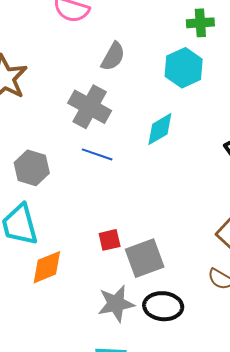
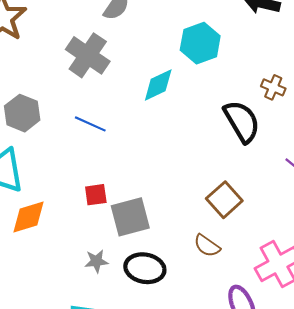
cyan hexagon: (184, 68) -> (200, 43), moved
blue line: (97, 154) -> (90, 124), moved
gray star: (116, 304) -> (96, 261), size x0.6

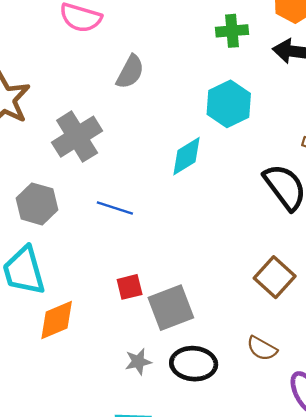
gray cross: (88, 55) -> (77, 137), moved, turned 30
brown semicircle: (207, 246) -> (262, 348), moved

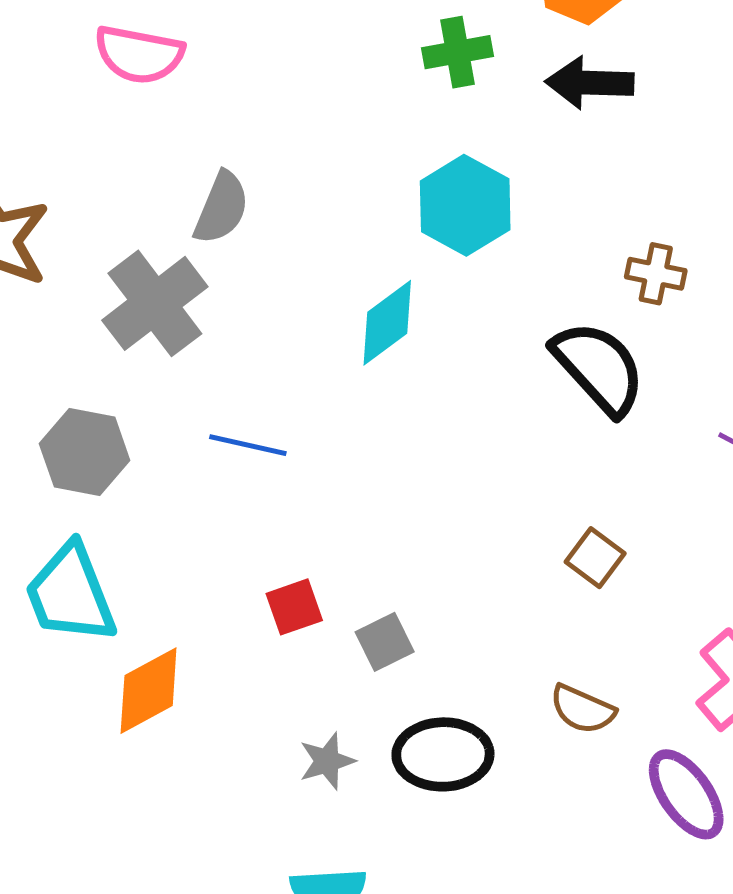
gray semicircle: (130, 72) -> (221, 208), moved
brown square: (275, 277) -> (595, 558), size x0.7
gray square: (171, 308) -> (385, 642), size x0.6

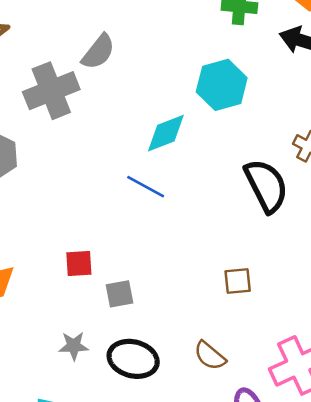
blue line: (248, 445) -> (146, 187), moved
brown square: (595, 558) -> (238, 281), turned 32

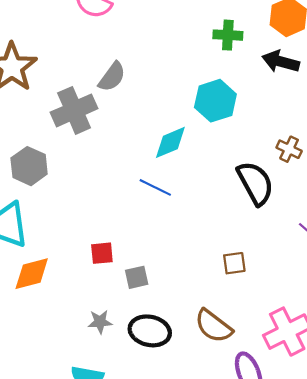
brown semicircle: (210, 356) -> (213, 326), size x1.4

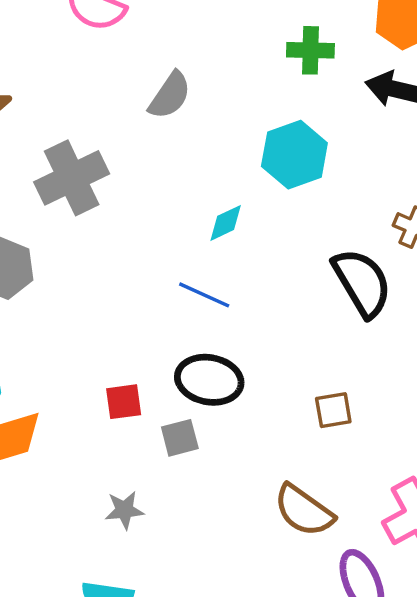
gray semicircle: (112, 77) -> (170, 95), moved
cyan diamond: (170, 142) -> (226, 223), size x0.7
black ellipse: (150, 331) -> (209, 380), moved

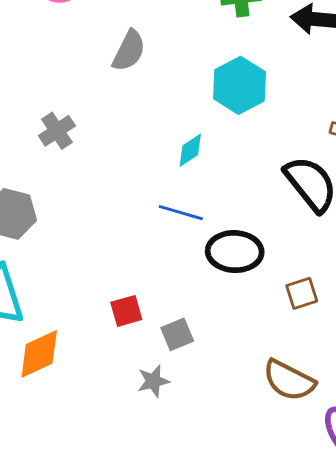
gray cross: (72, 178) -> (57, 131), size x0.6
black ellipse: (209, 380) -> (235, 252), moved
gray star: (124, 510) -> (153, 381), moved

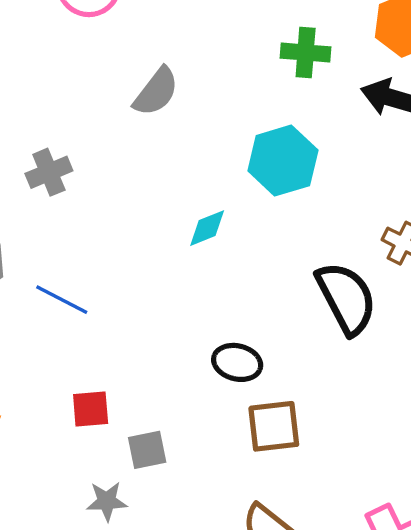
blue line: (181, 213) -> (62, 300), moved
black ellipse: (235, 252) -> (237, 362), size x0.7
brown square: (302, 293) -> (274, 426), moved, size x1.4

